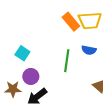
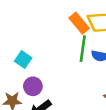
green line: (67, 61) -> (83, 49), moved

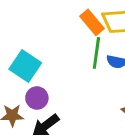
cyan square: (23, 60) -> (25, 66), size x1.5

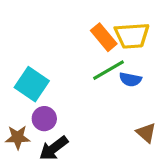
green line: (96, 53) -> (108, 70), turned 52

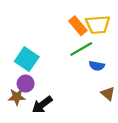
blue semicircle: (130, 79) -> (97, 66), moved
purple circle: (44, 119) -> (26, 84), moved

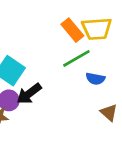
black arrow: (42, 105) -> (29, 94), moved

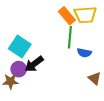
green line: (76, 58) -> (70, 37), turned -55

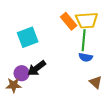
green line: (70, 37) -> (84, 40), moved
cyan square: (20, 47) -> (28, 37), moved, turned 35

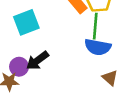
blue semicircle: (86, 57) -> (98, 47), size x1.5

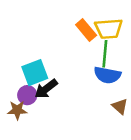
cyan square: (26, 22) -> (35, 73), moved

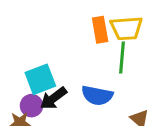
orange rectangle: (86, 30) -> (100, 30), turned 30
blue semicircle: (107, 75) -> (97, 95), moved

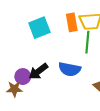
cyan square: (40, 79) -> (39, 28), moved

